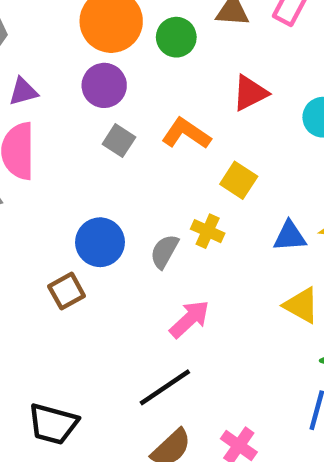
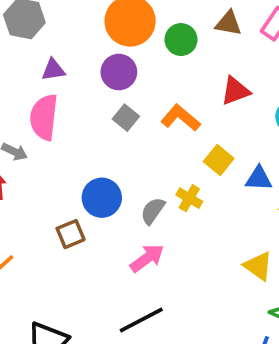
blue triangle: (290, 236) -> (259, 178), moved
pink arrow: (190, 319) -> (147, 258), moved

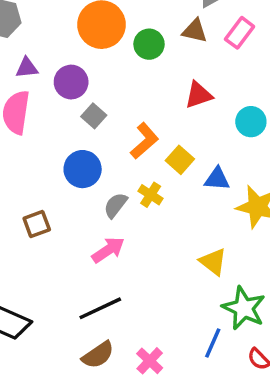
purple circle: (119, 72) -> (71, 82), moved
orange L-shape: (181, 118) -> (144, 141), moved, turned 96
blue circle: (102, 198) -> (83, 169), moved

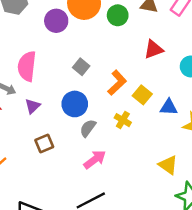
purple triangle: (27, 68) -> (33, 106), moved, turned -35
purple circle: (71, 82) -> (56, 21), moved
gray semicircle: (115, 205) -> (88, 128), moved

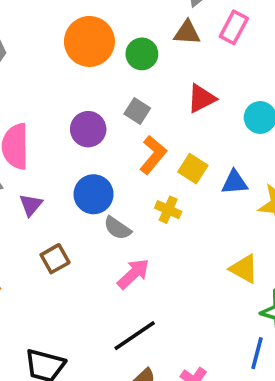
purple circle: (56, 21) -> (88, 129), moved
gray square: (81, 67) -> (137, 111), moved
gray semicircle: (88, 128) -> (117, 228), turned -84

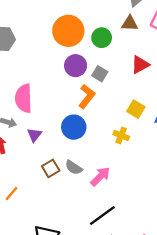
purple circle: (88, 129) -> (76, 66), moved
orange L-shape: (153, 155) -> (87, 96), moved
gray semicircle: (117, 228) -> (74, 168), moved

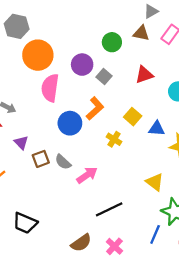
orange circle: (68, 31) -> (38, 55), moved
orange L-shape: (87, 96) -> (95, 108), moved
pink semicircle: (24, 98) -> (50, 88), moved
purple triangle: (34, 135) -> (21, 143), moved, turned -32
black line: (102, 215) -> (109, 209), moved

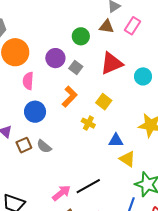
red triangle: (144, 75) -> (112, 63), size x1.4
pink semicircle: (50, 88) -> (28, 81), size x0.7
blue circle: (70, 123) -> (35, 112), moved
blue triangle: (157, 129) -> (116, 140), moved
pink arrow: (87, 175) -> (61, 193), moved

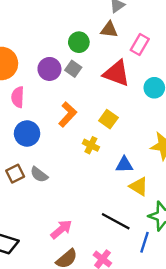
pink rectangle: (132, 26) -> (140, 45), moved
red triangle: (112, 63) -> (116, 73), turned 45
gray square: (76, 67) -> (73, 69), moved
black line: (88, 186) -> (116, 221), moved, turned 60

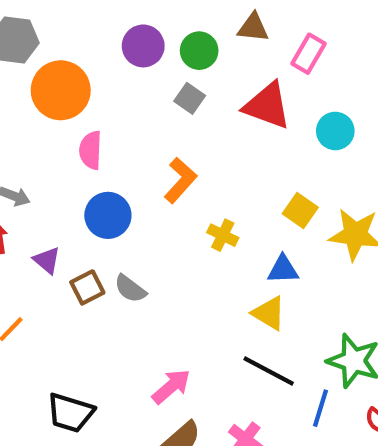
purple circle: (49, 69) -> (143, 46), moved
yellow square: (108, 119) -> (300, 210), moved
yellow triangle: (139, 187) -> (269, 313), moved

